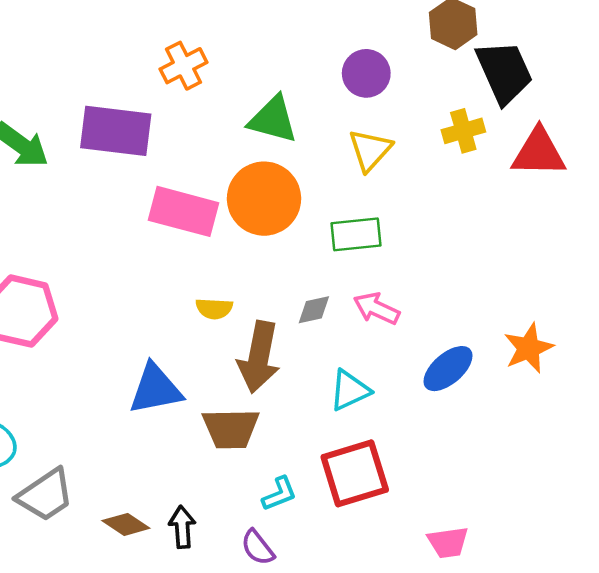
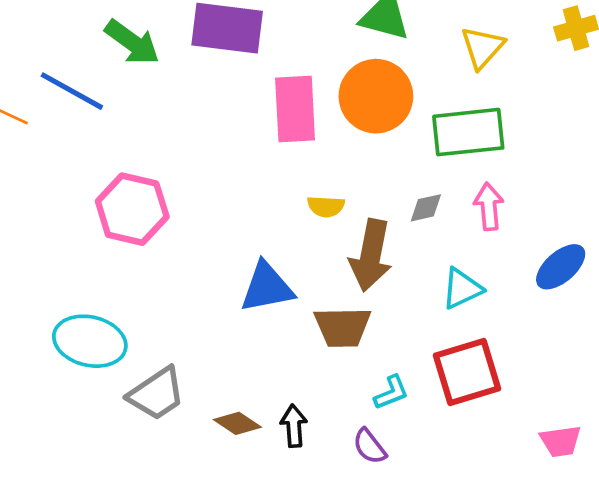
pink rectangle: (183, 211) -> (295, 109), turned 72
green rectangle: (356, 234) -> (468, 132), size x1.4
pink arrow: (376, 309) -> (489, 206), turned 60

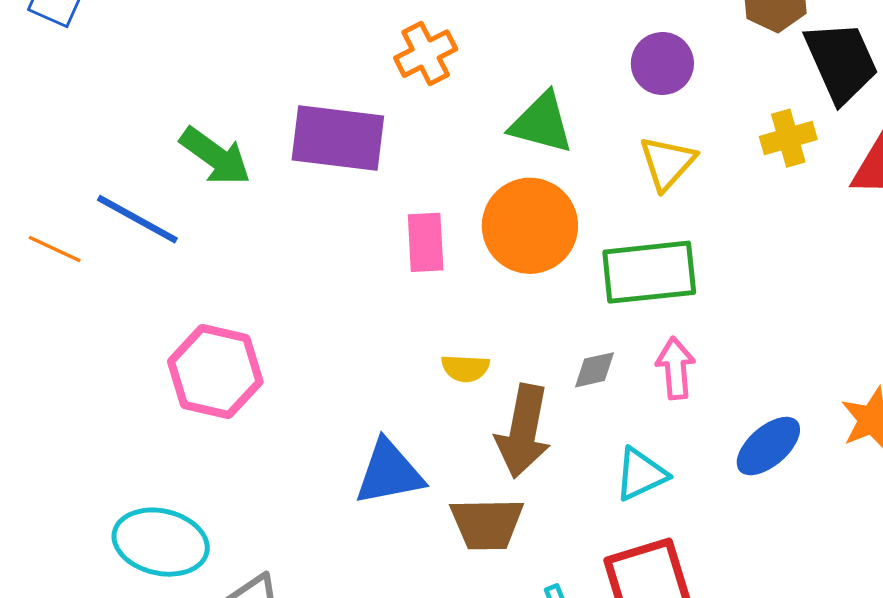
pink rectangle: (295, 109) -> (426, 242), size x0.7

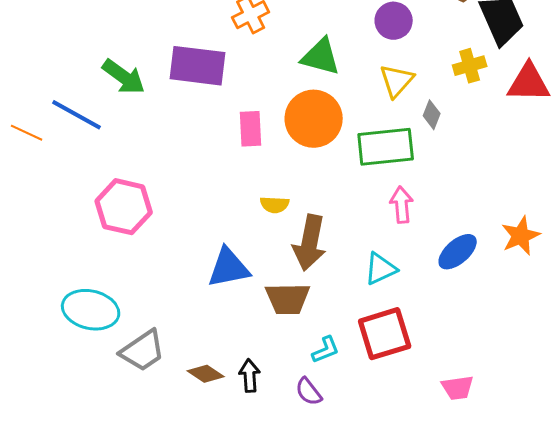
gray diamond: (594, 370) -> (432, 115), moved, turned -56

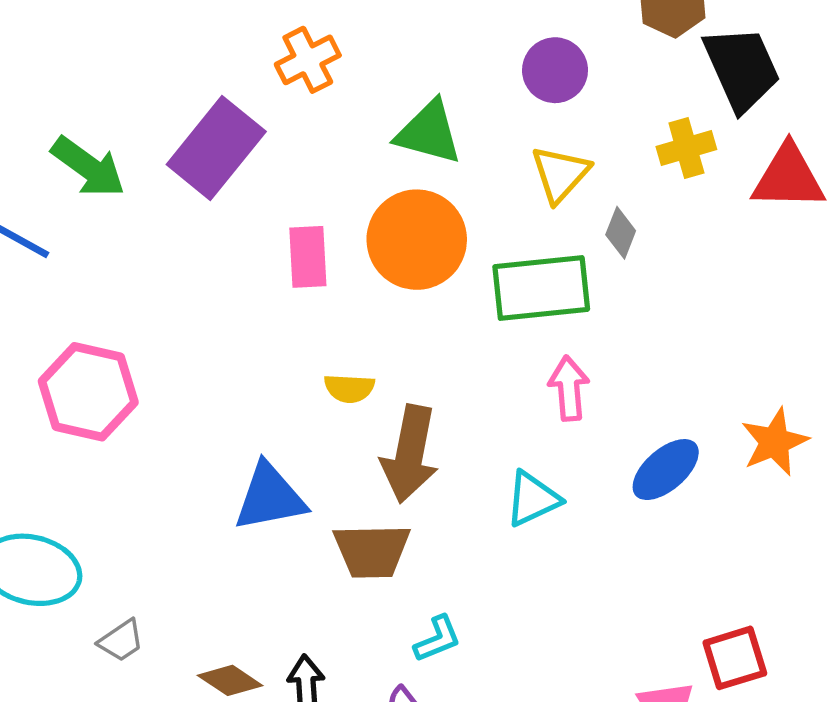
purple rectangle: (198, 66) -> (216, 148), turned -58
red square: (385, 334) -> (735, 658), moved, size x0.7
gray trapezoid: (143, 351) -> (121, 641), size x0.6

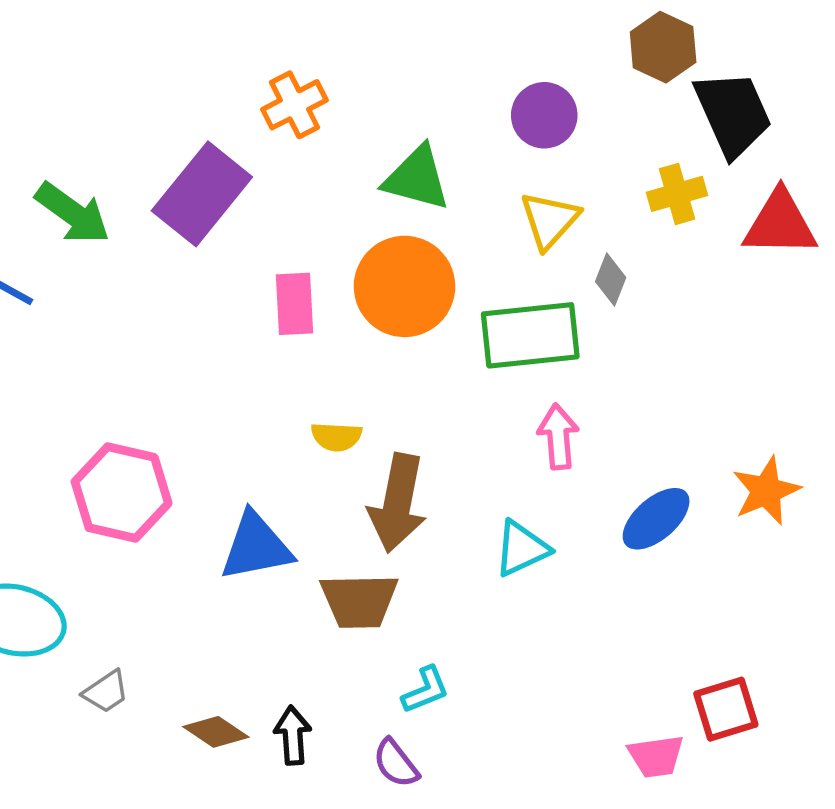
pink hexagon: (88, 392) -> (122, 493), moved

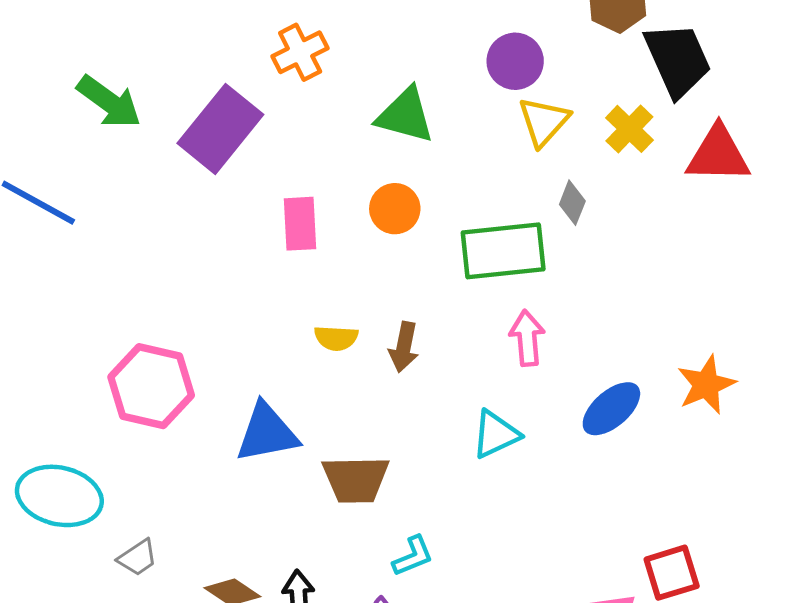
yellow cross: (677, 194) -> (629, 129), turned -30
green arrow: (73, 213) -> (109, 102), moved
yellow triangle: (549, 220) -> (544, 121), moved
orange circle: (405, 286) -> (395, 209), size x0.6
brown arrow: (398, 503) -> (404, 347), moved, size x0.6

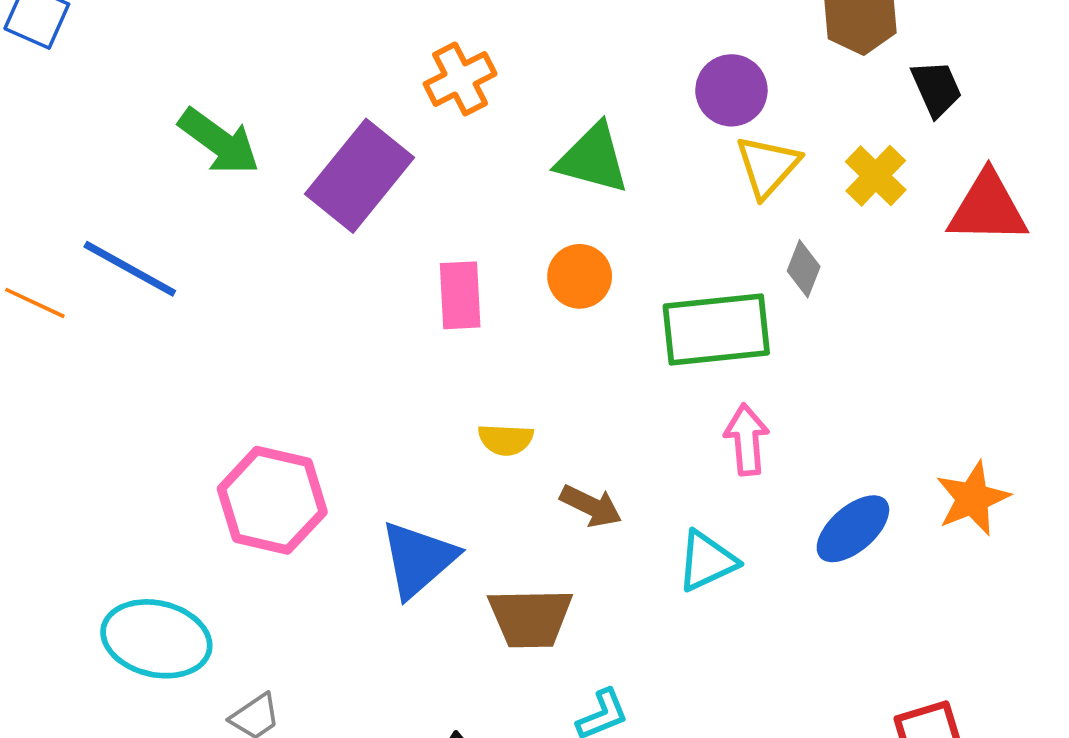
black trapezoid: (678, 60) -> (936, 88), size x0.6
brown arrow: (404, 347) -> (591, 506), moved, turned -75
blue triangle: (267, 433) -> (418, 559), turned -30

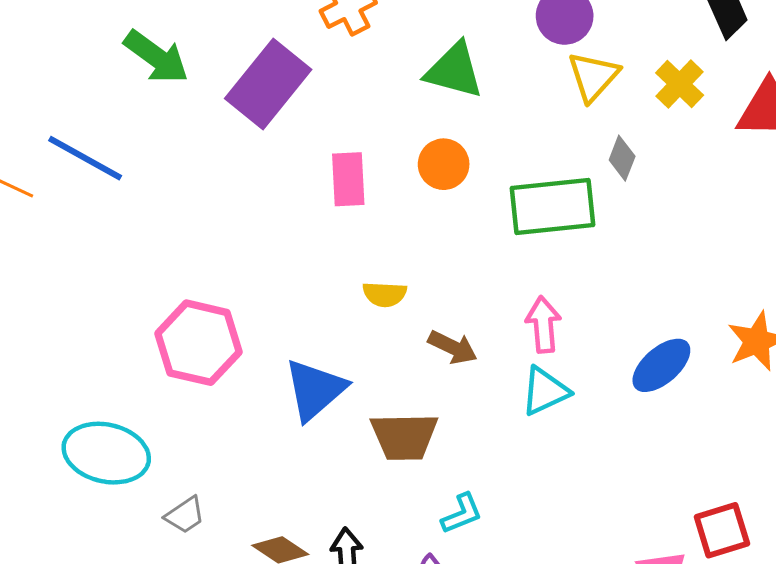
pink arrow: (747, 440) -> (543, 325), moved

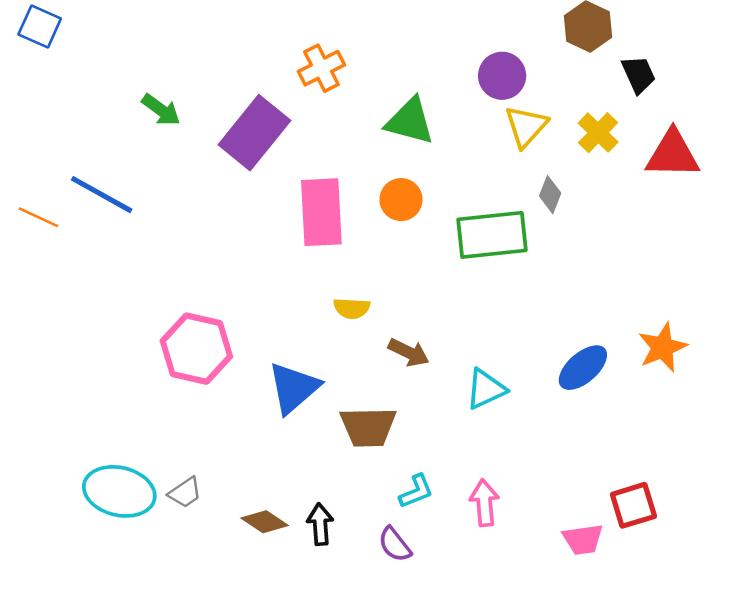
green arrow: (156, 57) -> (161, 110), size x0.7
pink rectangle: (348, 179) -> (321, 212), size x1.5
pink arrow: (543, 325) -> (484, 503), moved
cyan ellipse: (106, 453) -> (119, 491), moved

